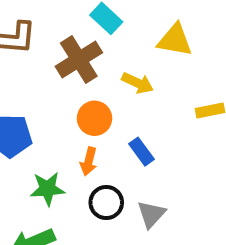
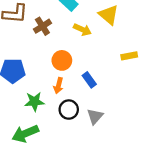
yellow triangle: (175, 40) -> (109, 15), turned 30
brown cross: (79, 60) -> (42, 26), moved, size x0.7
yellow arrow: (138, 83) -> (82, 30), moved

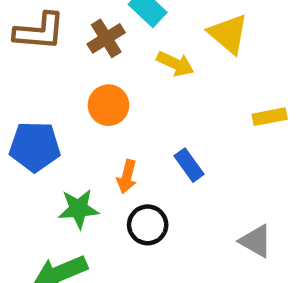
brown cross: (42, 26) -> (106, 38), moved
orange circle: (62, 60) -> (108, 105), moved
gray triangle: (95, 116) -> (256, 241), moved, turned -42

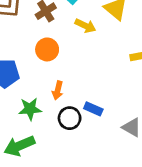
blue rectangle: (189, 165) -> (93, 109), moved, turned -30

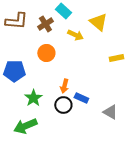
orange arrow: (58, 90) -> (64, 86), moved
green star: (30, 109) -> (33, 98), turned -30

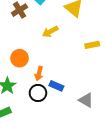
yellow arrow: (75, 35) -> (50, 32), moved, turned 126
orange circle: (46, 53) -> (20, 58), moved

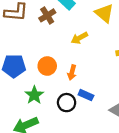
orange arrow: (39, 74) -> (72, 72), moved

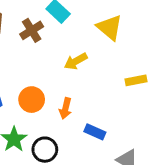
blue rectangle: (86, 95) -> (95, 132), moved
black circle: (67, 103) -> (45, 150), moved

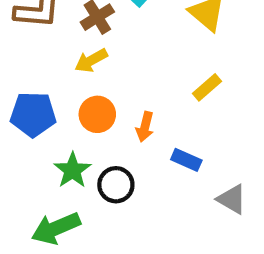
yellow arrow: (76, 61) -> (91, 61), moved
yellow rectangle: (136, 80) -> (207, 87), moved, turned -30

